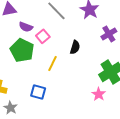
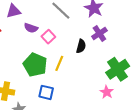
purple cross: (109, 34) -> (99, 33), moved
green pentagon: (22, 50) -> (35, 65), moved

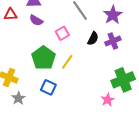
purple semicircle: (31, 28) -> (36, 20), moved
black semicircle: (81, 46) -> (93, 39), moved

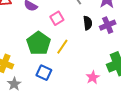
black semicircle: (93, 39) -> (88, 23), turned -32
pink star: (108, 100) -> (93, 77), moved

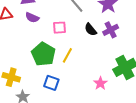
pink square: (57, 18) -> (60, 28), turned 32
black semicircle: (88, 23) -> (91, 30), turned 152

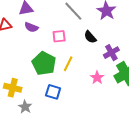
purple cross: (111, 30) -> (111, 53), moved
pink star: (100, 83) -> (97, 78), moved

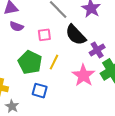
black semicircle: (90, 37) -> (76, 35), size x1.6
pink star: (97, 78) -> (83, 75), size x1.6

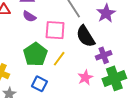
pink square: (44, 35) -> (55, 30), size x1.5
pink star: (83, 75) -> (85, 78), size x0.7

